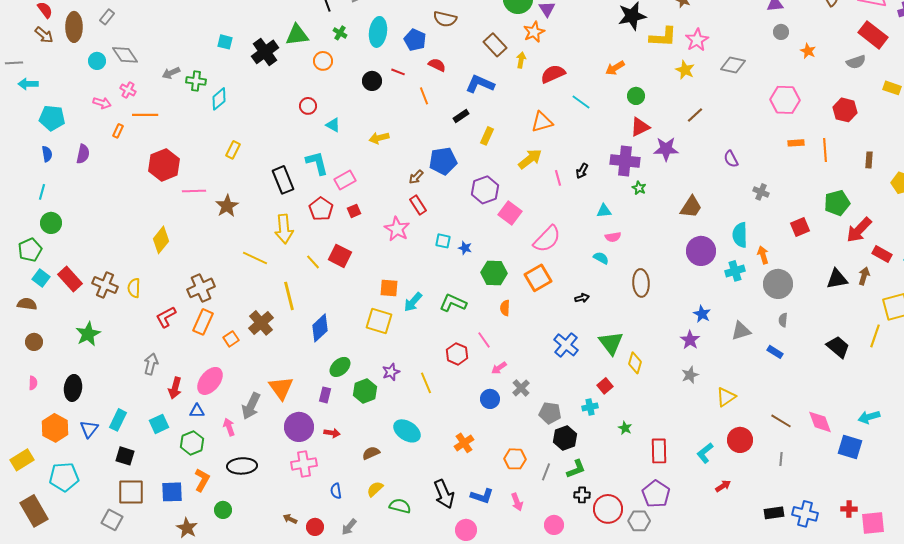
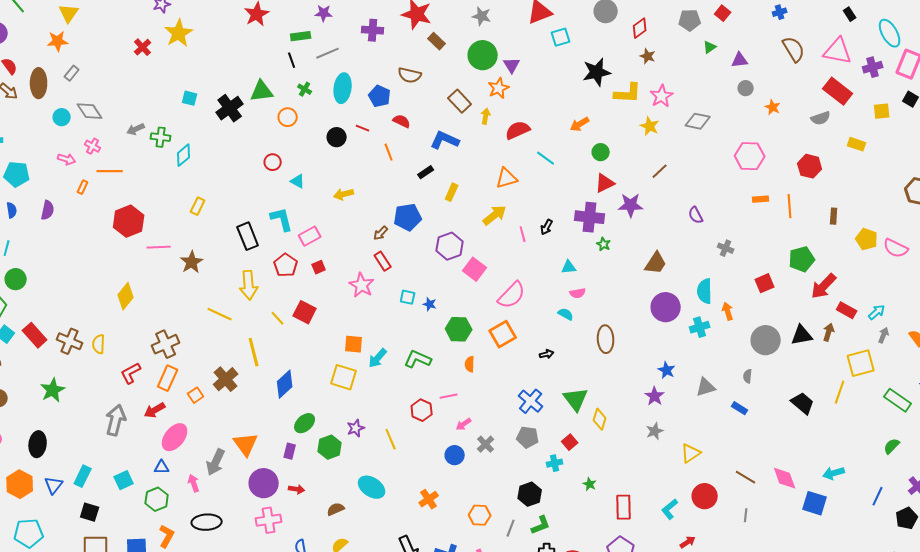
gray circle: (778, 284) -> (766, 340), moved
pink line: (484, 340) -> (449, 396), turned -66
gray arrow: (151, 364) -> (116, 420), size x1.4
red arrow: (175, 388) -> (155, 410), moved, turned 45
gray pentagon: (550, 413) -> (528, 437), moved

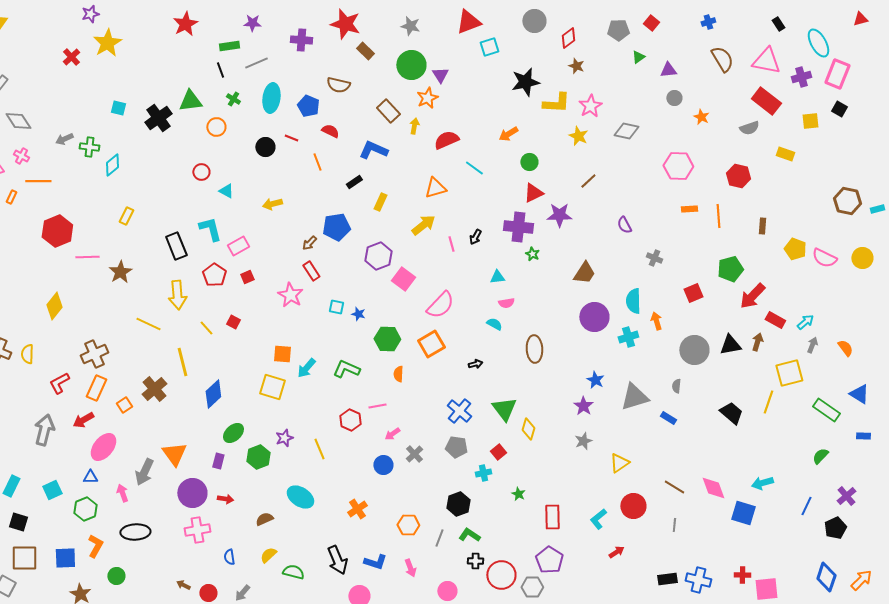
red square: (305, 312) -> (233, 322), size x0.6
gray triangle: (706, 387) -> (634, 397), size x1.4
green L-shape: (541, 525) -> (469, 535), turned -125

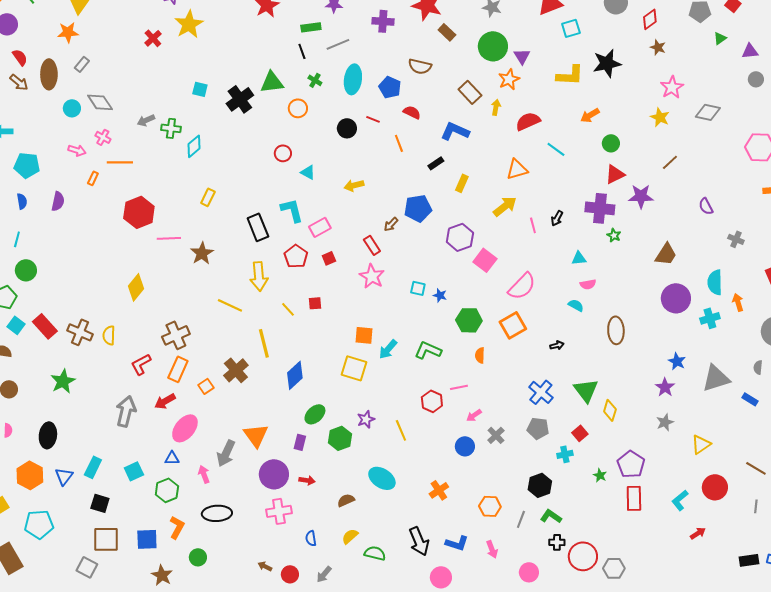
yellow L-shape: (556, 103) -> (570, 75), moved
red rectangle: (311, 271) -> (372, 245), moved
red square: (233, 322) -> (315, 303), turned -32
purple pentagon: (549, 560) -> (631, 464), moved

